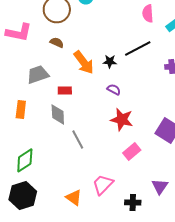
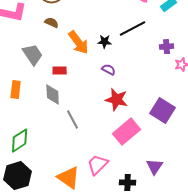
gray trapezoid: (38, 74) -> (33, 55), turned 75
pink rectangle: (132, 151) -> (127, 132), size x1.5
orange triangle: (74, 197) -> (69, 178), size x1.4

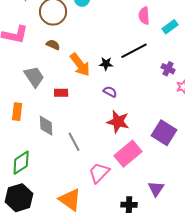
purple cross: (167, 47) -> (168, 69), turned 32
gray diamond: (53, 95) -> (46, 126), moved
pink trapezoid: (98, 165) -> (99, 173), moved

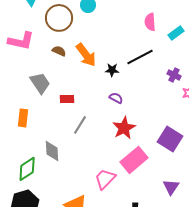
orange arrow: (80, 65) -> (86, 55), moved
red star: (118, 122) -> (124, 128), turned 30
gray diamond: (46, 126) -> (52, 151), moved
gray line: (74, 142) -> (80, 125), moved, turned 60
purple triangle: (156, 189) -> (171, 187), moved

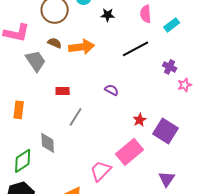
orange arrow: (86, 55) -> (82, 47), turned -60
black star: (112, 70) -> (108, 15), moved
gray trapezoid: (40, 83) -> (36, 61), moved
red star: (124, 128) -> (140, 120), moved, size x0.6

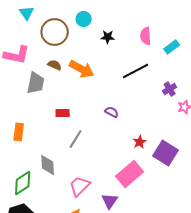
orange arrow: (82, 47) -> (82, 69), turned 35
gray trapezoid: (36, 61) -> (36, 83), turned 45
purple cross: (170, 67) -> (170, 89), turned 32
pink trapezoid: (101, 171) -> (80, 186), moved
purple triangle: (167, 179) -> (110, 201), moved

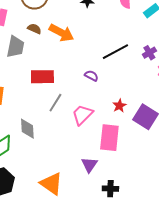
black line: (136, 71) -> (115, 52), moved
red rectangle: (63, 113) -> (42, 77), size x1.6
pink rectangle: (130, 174) -> (109, 138), turned -44
pink trapezoid: (80, 186) -> (82, 115), moved

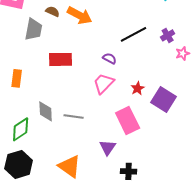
gray line: (55, 103) -> (74, 116), moved, turned 66
pink trapezoid: (82, 115) -> (104, 83), moved
pink rectangle: (109, 138) -> (128, 120), turned -32

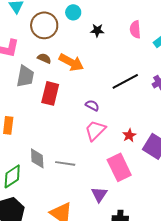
purple semicircle: (110, 58) -> (92, 105), moved
red rectangle: (61, 59) -> (50, 93), moved, turned -75

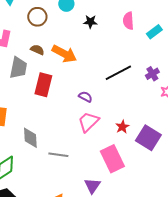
brown circle: (44, 25) -> (37, 17), size x0.7
gray diamond: (37, 158) -> (30, 138), moved

